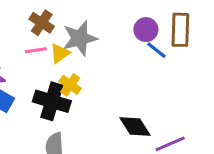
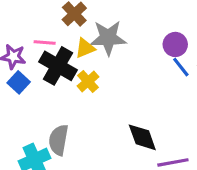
pink line: (36, 50) -> (45, 42), moved
black cross: (52, 101) -> (58, 66), moved

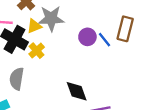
purple circle: (175, 44) -> (87, 37), moved
gray semicircle: (59, 140) -> (17, 79), moved

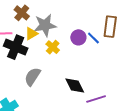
yellow cross: (37, 51) -> (53, 47), moved
gray semicircle: (17, 79) -> (32, 77), moved, turned 30

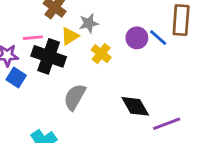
gray star: (45, 25) -> (89, 23), size x0.6

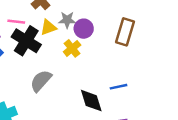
brown rectangle: (181, 20) -> (125, 32), moved
purple circle: (137, 38) -> (84, 29), moved
blue line: (158, 38) -> (119, 87), moved, turned -66

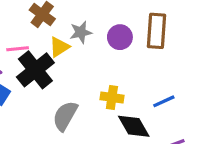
purple circle: (84, 29) -> (120, 37), moved
black cross: (26, 41) -> (35, 70), turned 32
yellow cross: (72, 48) -> (112, 97), moved, turned -30

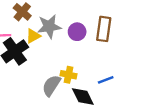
gray star: (81, 32) -> (49, 26), size x1.5
gray semicircle: (65, 116) -> (51, 85), moved

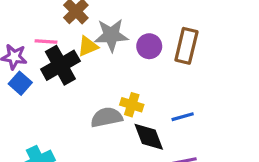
gray semicircle: (51, 85) -> (107, 117), turned 40

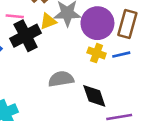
purple circle: (149, 46) -> (97, 23), size x1.6
yellow cross: (132, 105) -> (97, 53), moved
blue line: (183, 117) -> (121, 55), moved

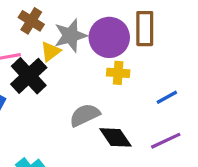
blue line: (121, 55) -> (167, 97), moved
black diamond: (94, 96) -> (115, 137), moved

